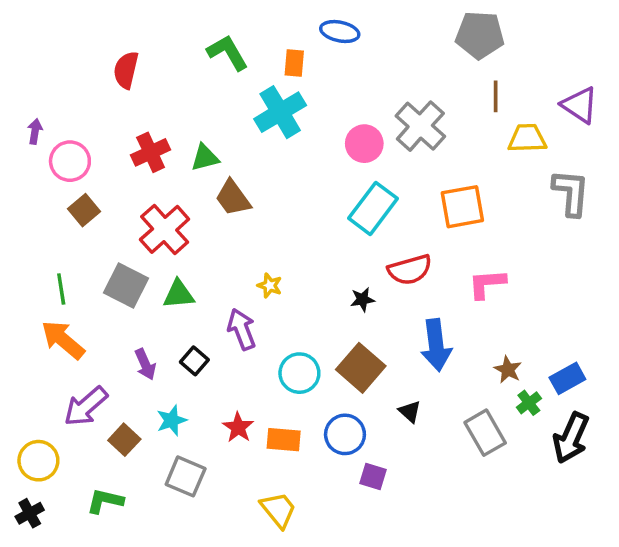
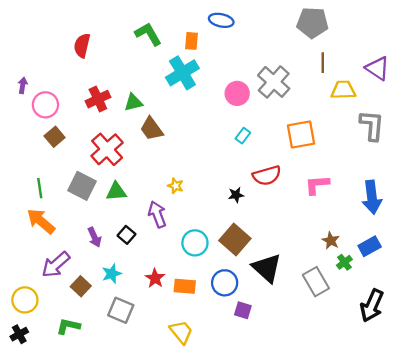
cyan rectangle: (373, 208) -> (243, 136), size x0.5
blue arrow: (436, 345) -> (372, 197), moved
black triangle: (410, 412) -> (267, 268), size x2.0
black arrow: (571, 438) -> (372, 306), moved

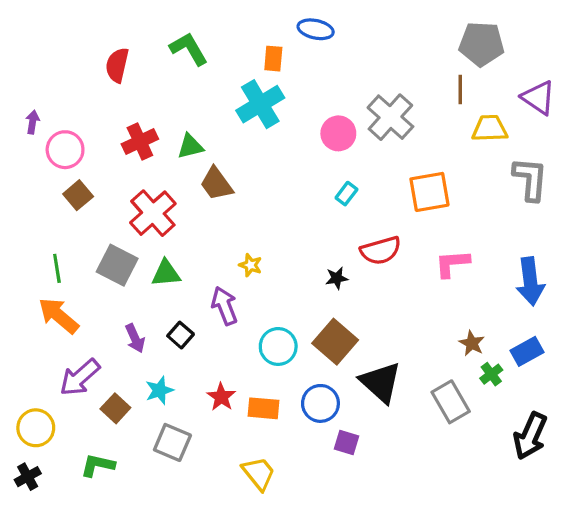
gray pentagon: (312, 23) -> (482, 44), moved
green L-shape: (148, 34) -> (189, 49), moved

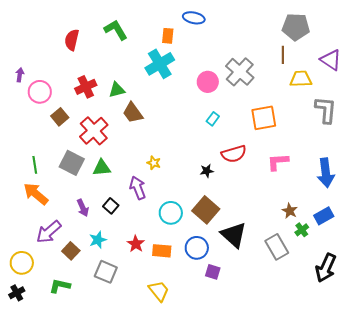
brown square: (78, 195) -> (60, 117), moved

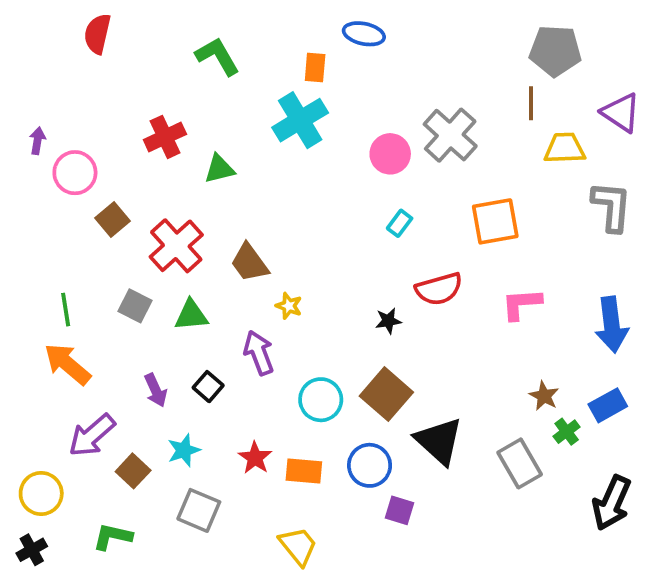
red semicircle: (72, 40) -> (97, 34), moved
red cross: (86, 87) -> (165, 137), moved
brown trapezoid: (133, 113) -> (249, 263), moved
gray square: (72, 163) -> (135, 306), size x0.7

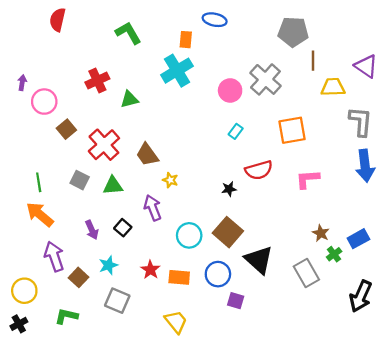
gray pentagon: (555, 51) -> (293, 32), moved
blue arrow: (612, 325) -> (365, 166), moved
purple arrow: (92, 435) -> (54, 256), turned 112

